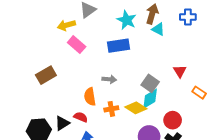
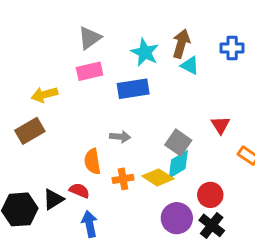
yellow arrow: (66, 25) -> (44, 95), moved
pink rectangle: (77, 45) -> (90, 71), moved, turned -54

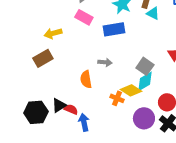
pink rectangle: (90, 71) -> (84, 17), turned 42
orange cross: (123, 179) -> (117, 98), moved, turned 32
red semicircle: (79, 191) -> (71, 109), moved

